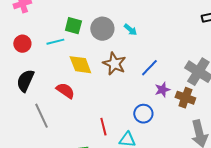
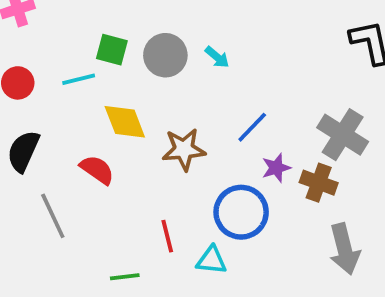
brown star: (114, 64) -> (184, 149), moved, turned -30
blue circle: (143, 114) -> (241, 212), size x1.5

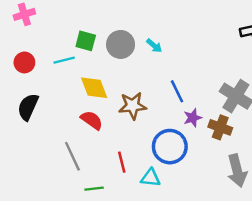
blue line: (252, 127) -> (177, 91), turned -70
red semicircle: (97, 170) -> (92, 120), moved
gray line: (53, 216) -> (72, 156), moved

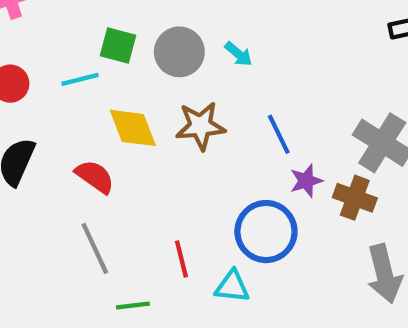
brown star: (133, 106) -> (200, 126), moved
red semicircle: (92, 120) -> (95, 177), moved

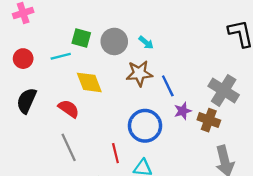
brown star: (200, 126) -> (139, 73), moved
blue circle: (266, 232) -> (145, 126), moved

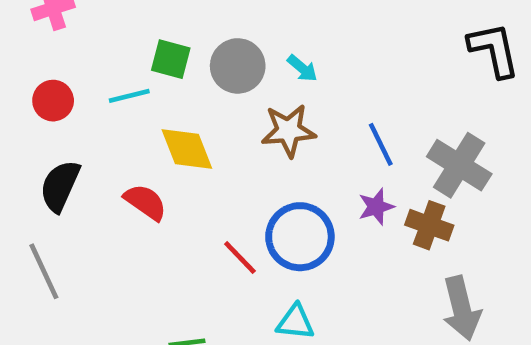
blue line: (168, 86) -> (381, 144), moved
gray line: (69, 147) -> (44, 271), moved
red line: (115, 153) -> (240, 257), moved, turned -30

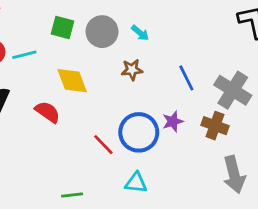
cyan line: (129, 96) -> (24, 55), moved
brown star: (288, 131) -> (132, 70), size x0.7
purple star: (376, 207) -> (173, 121), moved

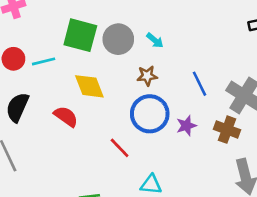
green square: (63, 28) -> (80, 35), size x1.5
blue circle: (139, 132) -> (150, 114), moved

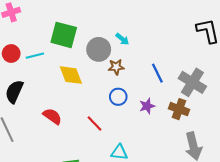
gray circle: (118, 39) -> (99, 49), moved
blue circle: (150, 114) -> (118, 97), size x0.6
red semicircle: (66, 116) -> (52, 116), moved

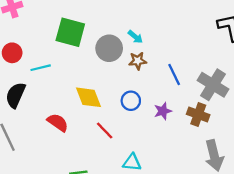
cyan line: (35, 56) -> (41, 68), moved
brown star: (116, 67) -> (138, 61), moved
yellow diamond: (71, 75) -> (89, 97), moved

